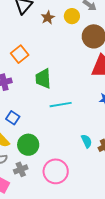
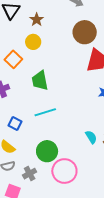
yellow circle: (72, 16) -> (33, 42), moved
cyan line: (61, 105) -> (45, 112), moved
green circle: (28, 145) -> (47, 151), moved

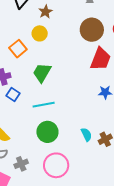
green trapezoid: (40, 81) -> (42, 73), turned 35
blue square: (15, 123) -> (13, 94), moved
green circle: (47, 151) -> (47, 132), moved

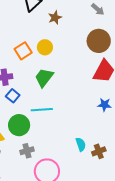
yellow circle: (40, 33) -> (45, 47), moved
green circle: (47, 132) -> (19, 125), moved
gray cross: (21, 164) -> (27, 151), moved

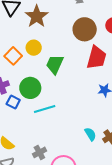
brown star: (55, 18) -> (37, 16), size x1.6
green trapezoid: (44, 78) -> (55, 64), moved
green circle: (19, 125) -> (30, 88), moved

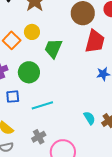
blue square: (13, 102) -> (13, 97), moved, turned -32
cyan line: (45, 109) -> (42, 105), moved

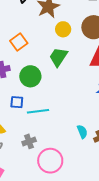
yellow circle: (32, 32) -> (63, 29), moved
blue square: (13, 97) -> (17, 102), moved

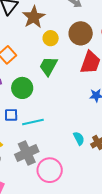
gray cross: (29, 141) -> (27, 153), size x1.6

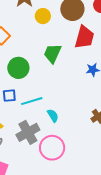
green trapezoid: (48, 66) -> (52, 53), moved
cyan semicircle: (79, 138) -> (53, 116), moved

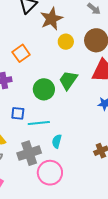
green circle: (18, 68) -> (44, 89), moved
cyan semicircle: (53, 116) -> (57, 141), turned -144

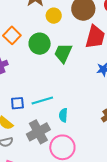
green circle: (44, 89) -> (40, 44), moved
blue square: (18, 113) -> (17, 103), moved

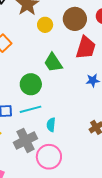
green circle: (40, 44) -> (31, 84), moved
green trapezoid: (63, 53) -> (53, 63), turned -60

